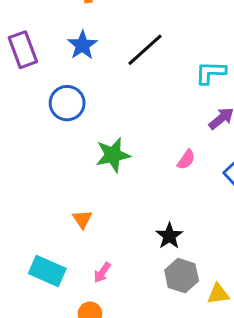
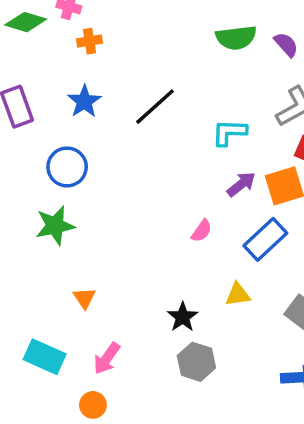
green star: (113, 155) -> (55, 226), moved
pink arrow: (102, 273) -> (107, 358), size x1.4
yellow triangle: (218, 294) -> (238, 295), moved

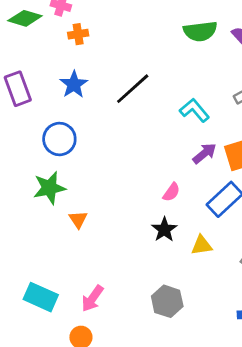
cyan L-shape: (229, 132) -> (194, 110), turned 48
orange triangle: (84, 298) -> (78, 219), moved
black star: (183, 317) -> (164, 229), moved

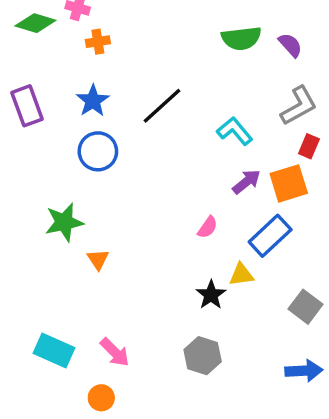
blue circle: (59, 139) -> (98, 151), moved
black star: (164, 229) -> (211, 295), moved
yellow triangle: (202, 245) -> (241, 275), moved
pink arrow: (92, 298) -> (115, 352), turned -80

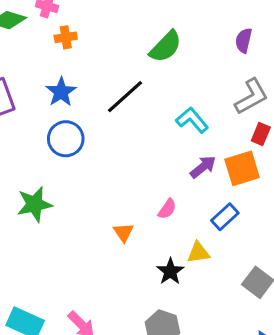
green semicircle: (241, 38) -> (166, 47), moved, turned -39
purple semicircle: (290, 45) -> (244, 40), turned -125
blue rectangle: (270, 236) -> (225, 217), size x0.7
orange triangle: (98, 259) -> (123, 232), moved

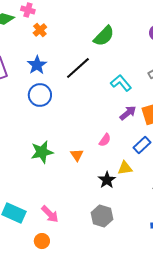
orange cross: (66, 37) -> (40, 30), turned -32
green star: (35, 204) -> (42, 152), moved

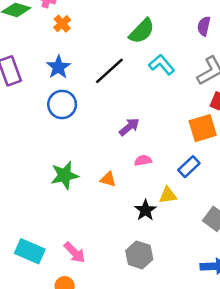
cyan L-shape: (121, 83) -> (162, 65), moved
purple arrow: (128, 113) -> (129, 127), moved
pink semicircle: (105, 140) -> (143, 160), turned -136
orange triangle: (77, 155) -> (108, 179), turned -40

